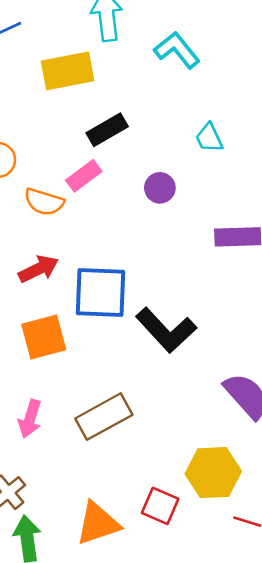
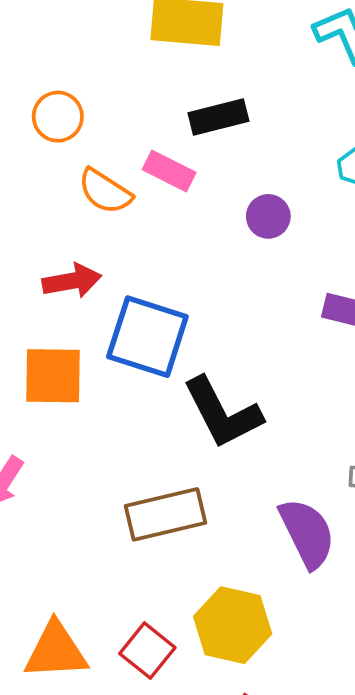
pink rectangle: (84, 176) -> (169, 171), turned 48
brown rectangle: (104, 417) -> (165, 514), moved

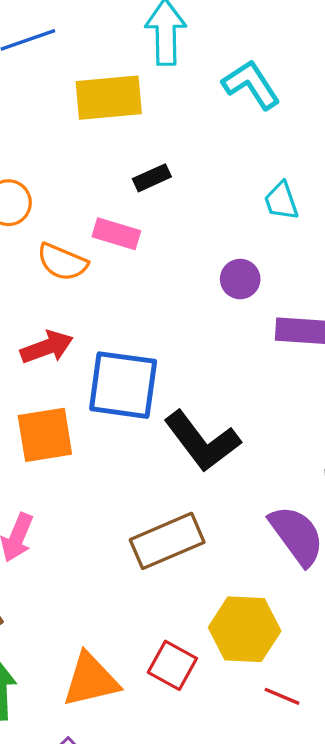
black rectangle: (218, 117) -> (152, 178), size x0.7
purple circle: (268, 216) -> (240, 279), moved

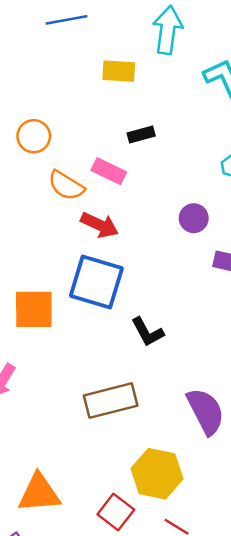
yellow rectangle: (109, 98) -> (119, 71), size x0.7
red arrow: (47, 347) -> (100, 225), moved, turned 36
black L-shape: (202, 441) -> (147, 332), size x0.6
red square: (172, 665) -> (116, 512), moved

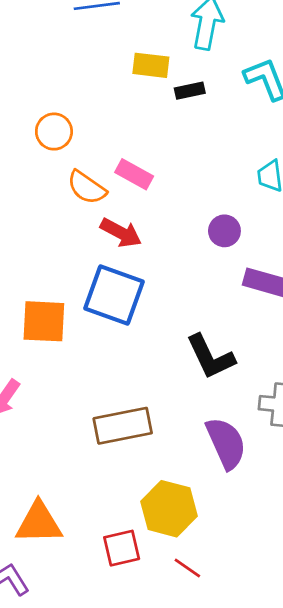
black rectangle: (141, 134) -> (190, 91), moved
black L-shape: (147, 332) -> (210, 357), moved, size x1.4
red square: (116, 512) -> (122, 548), turned 36

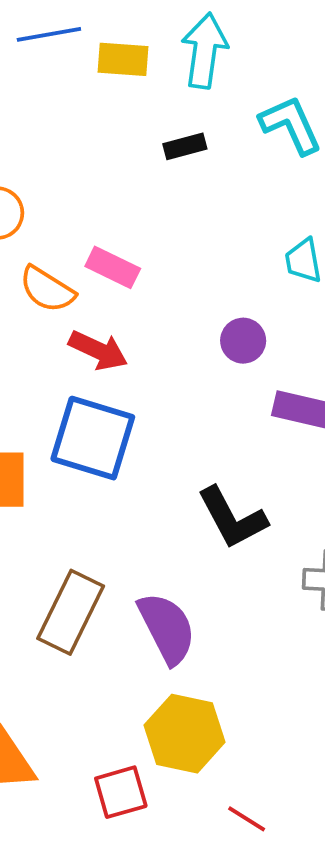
yellow rectangle: (151, 65) -> (123, 59), moved
brown rectangle: (123, 426) -> (71, 612), moved, turned -50
purple semicircle: (226, 443) -> (167, 628), moved
red line: (187, 568) -> (247, 819), moved

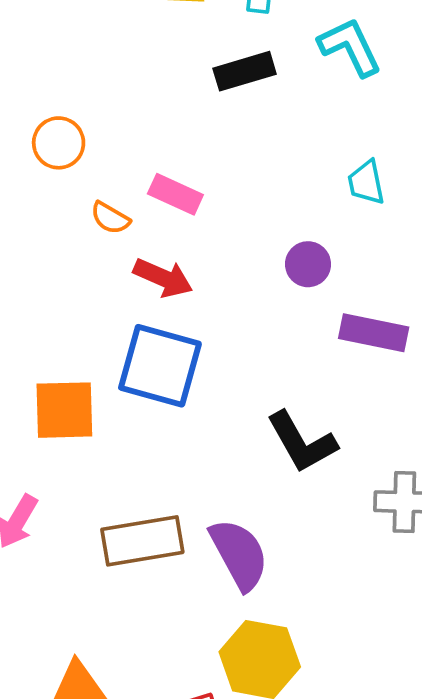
black rectangle: (185, 146) -> (245, 71), size x1.4
orange semicircle: (47, 289) -> (110, 218), size x0.7
brown rectangle: (71, 612) -> (142, 541), turned 56

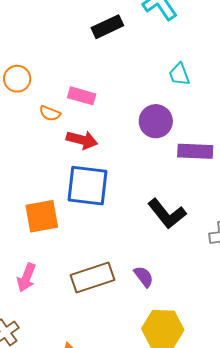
purple circle: (308, 264) -> (156, 121), size x1.4
purple semicircle: (239, 554) -> (144, 277), size x0.6

